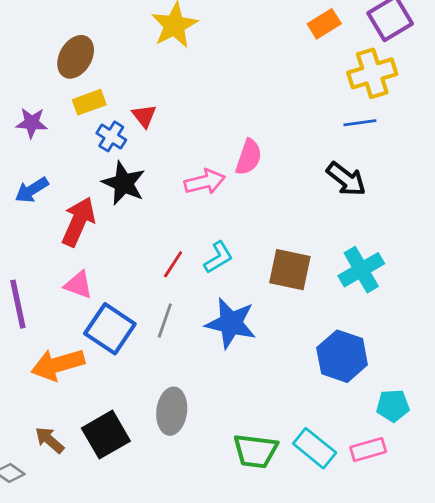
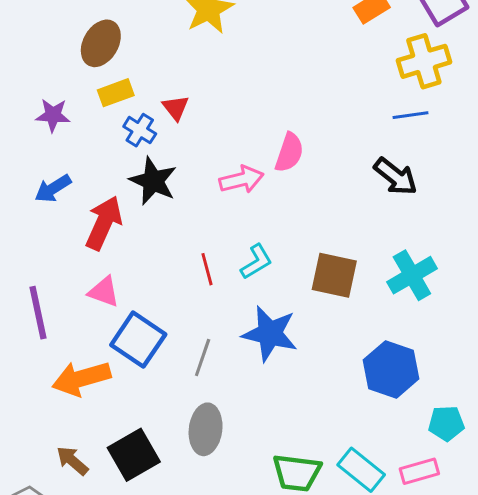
red line: (173, 264) -> (207, 269), turned -48
gray line: (165, 321) -> (203, 358), moved

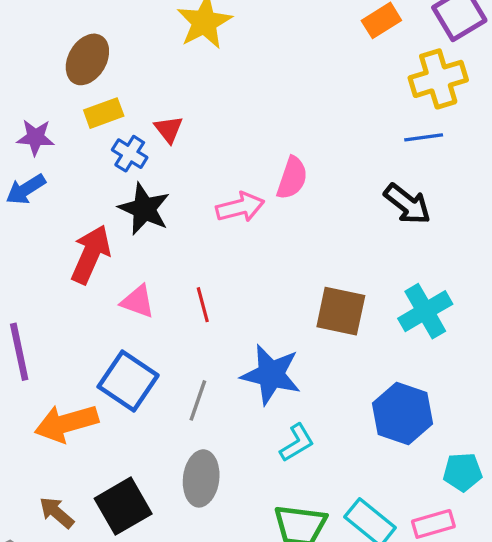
blue arrow: (53, 188) -> (26, 189), moved
cyan L-shape: (256, 262) -> (297, 443), moved
pink triangle: (104, 292) -> (138, 301), moved

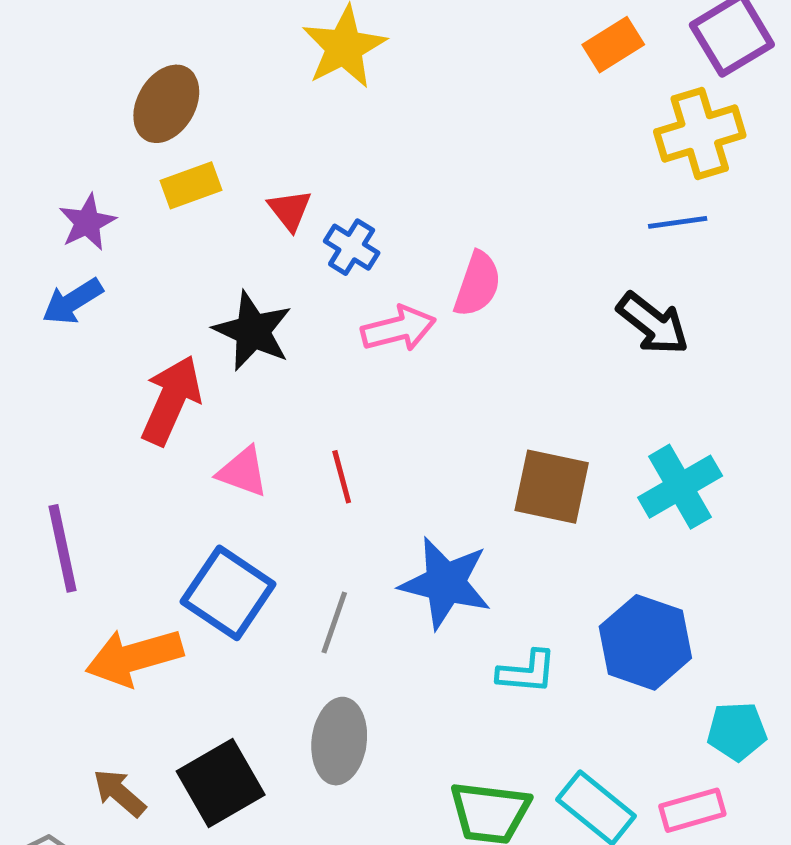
purple star: (35, 137) -> (87, 222), turned -30
blue cross: (130, 154) -> (352, 247), moved
cyan L-shape: (297, 443) -> (527, 672), moved, turned 36

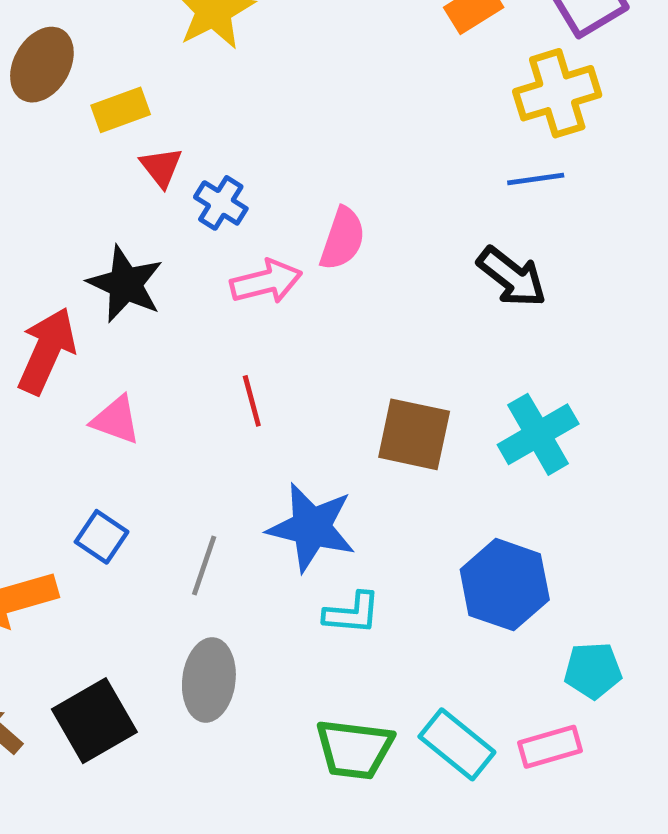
yellow rectangle: (191, 185) -> (121, 110), moved
red line: (342, 477) -> (252, 401), moved
blue square: (228, 593) -> (102, 537), size x0.6
cyan L-shape: (527, 672) -> (352, 613), moved

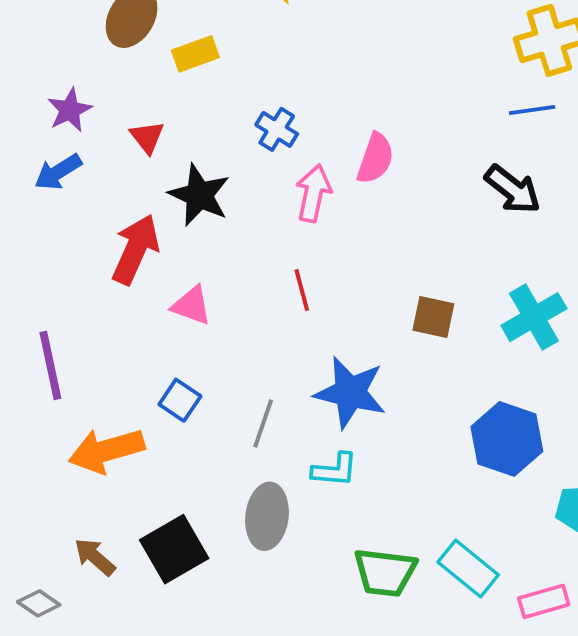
red triangle: (161, 167) -> (147, 137), moved
pink arrow: (266, 282) -> (313, 193), turned -64
brown square: (414, 434) -> (433, 317), size x0.7
cyan L-shape: (352, 613) -> (335, 470), moved
pink rectangle: (550, 747) -> (544, 601), moved

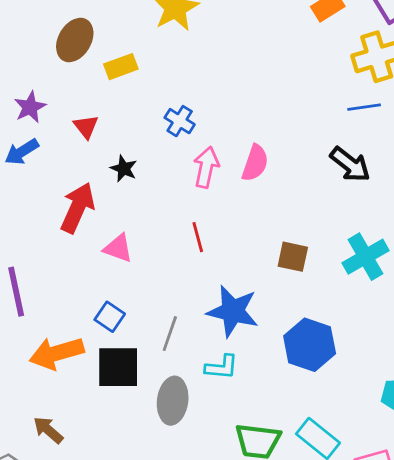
pink semicircle: (375, 158) -> (255, 163), moved
black star: (199, 195) -> (124, 169), size x0.6
blue hexagon: (507, 439) -> (310, 345), moved
black square: (174, 549) -> (118, 367), moved, turned 30

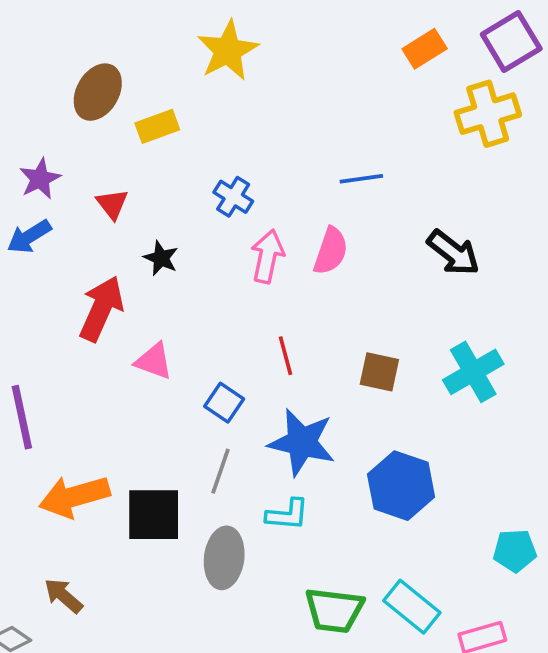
blue line: (364, 107) -> (361, 179), moved
red line: (198, 237) -> (286, 356), moved
blue square: (110, 317) -> (224, 403), moved

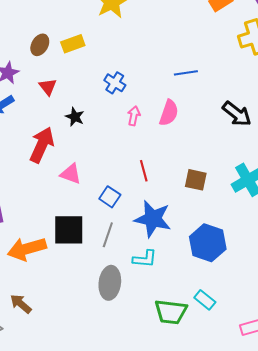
brown ellipse: (98, 92) -> (40, 45), moved, size x0.7
pink arrow: (267, 256) -> (134, 116), size x0.7
black square: (154, 515) -> (69, 230), moved
cyan rectangle: (412, 607) -> (205, 300), moved, size x0.7

